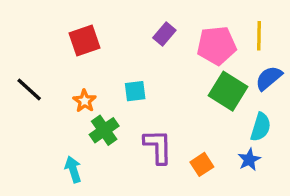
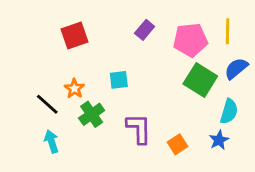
black line: (29, 89) -> (47, 104), moved
cyan arrow: (73, 169) -> (52, 141), moved

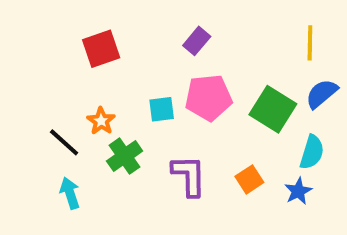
pink pentagon: (190, 40) -> (208, 98), moved
orange square: (177, 144) -> (249, 179), moved

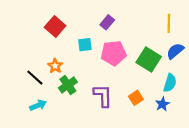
red square: (101, 49) -> (55, 27), turned -30
cyan square: (162, 109) -> (85, 45), moved
cyan arrow: (70, 193) -> (38, 105), turned 84

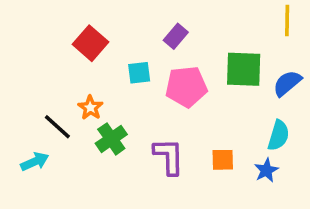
yellow line: (169, 23) -> (287, 21), moved
green square: (149, 60) -> (244, 69), moved, turned -30
orange square: (136, 98) -> (223, 160), turned 32
cyan arrow: (38, 105) -> (35, 162), moved

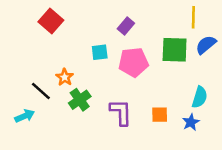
yellow line: (287, 21) -> (193, 17), moved
red square: (90, 43) -> (51, 21), moved
blue semicircle: (287, 83) -> (206, 45), moved

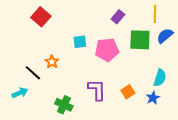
purple rectangle: (126, 26) -> (118, 17), moved
green cross: (80, 100) -> (64, 105), moved, turned -30
orange square: (160, 115) -> (128, 92), turned -32

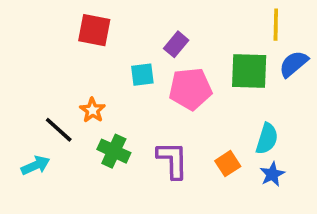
red square: (41, 17) -> (94, 30), moved, turned -30
purple rectangle: (118, 17) -> (176, 44), moved
cyan semicircle: (160, 78) -> (267, 139), moved
green cross: (64, 105) -> (114, 151), moved

